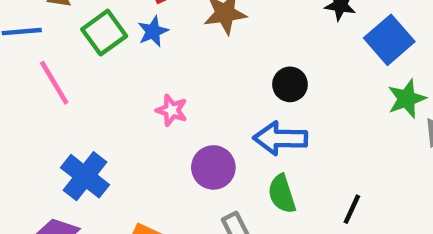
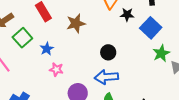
blue star: (153, 31) -> (47, 49), moved

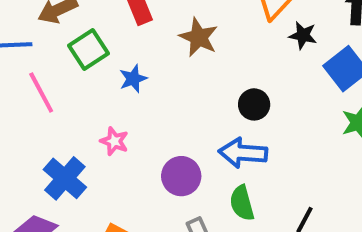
brown star: (76, 23) -> (199, 37), turned 30
pink star: (56, 69) -> (114, 141), moved

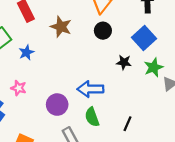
black star: (303, 35) -> (124, 62), moved
black circle: (254, 104) -> (103, 31), moved

